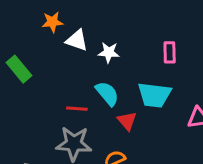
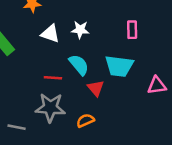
white triangle: (77, 40) -> (50, 34), moved

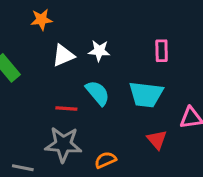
white triangle: (50, 34) -> (63, 55), turned -42
red triangle: (96, 88) -> (157, 140), moved

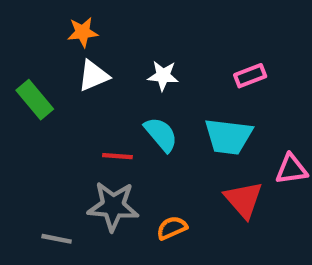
pink rectangle: (162, 51) -> (250, 76), turned 70
white triangle: (63, 55) -> (94, 76), moved
red triangle: (157, 140) -> (244, 200), size x1.4

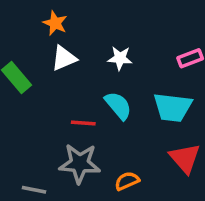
orange star: (83, 32) -> (55, 23), turned 30

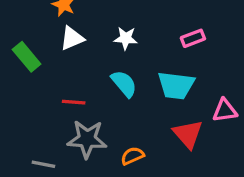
red line: (83, 123) -> (74, 102), moved

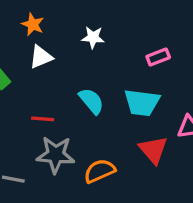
white star: (126, 38) -> (93, 37), moved
orange semicircle: (132, 156) -> (100, 171), size x1.4

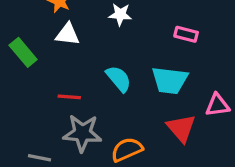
white triangle: (41, 57) -> (68, 34), turned 30
pink rectangle: (158, 57) -> (186, 34), turned 35

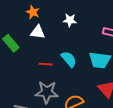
red line: (69, 97) -> (46, 64), moved

